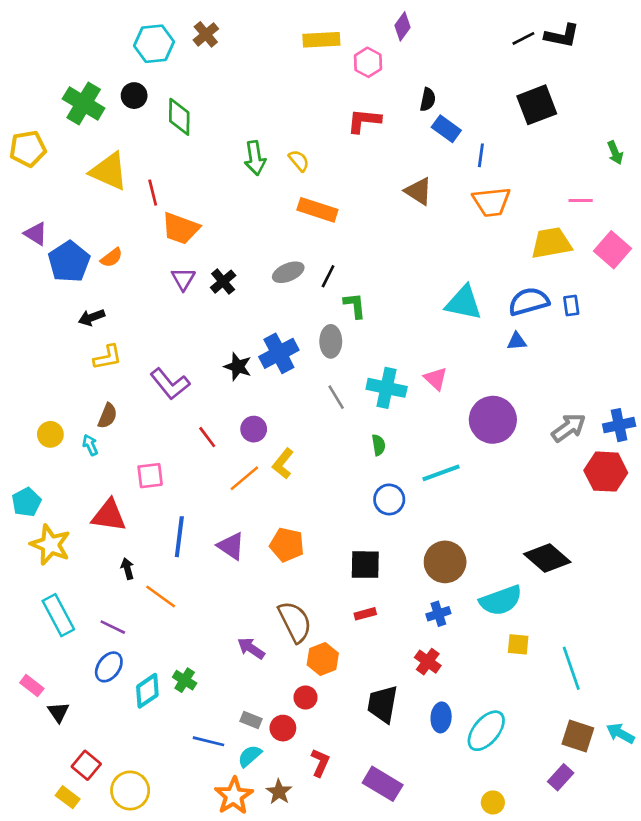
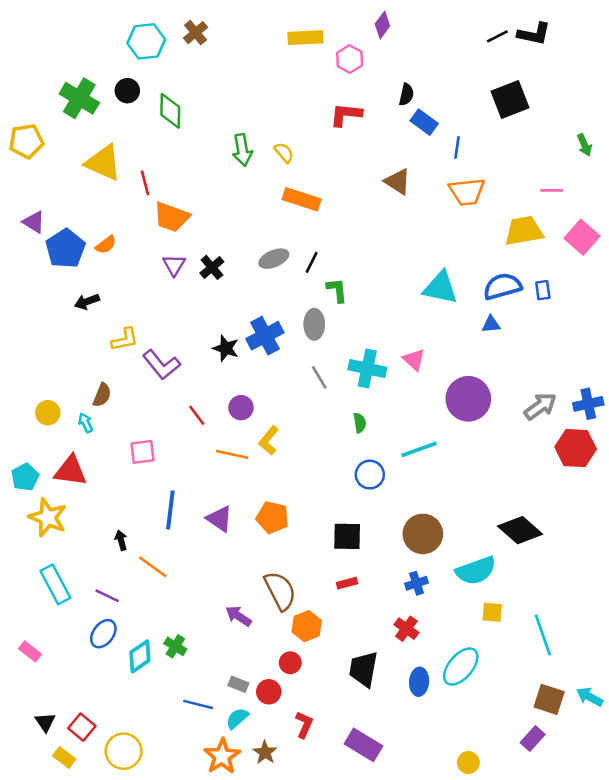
yellow L-shape: (108, 357) -> (125, 339), moved
orange line: (244, 478) -> (232, 454), turned 52
red triangle: (109, 515) -> (70, 471), moved
black triangle: (58, 712) -> (45, 722), moved
cyan ellipse: (486, 731) -> (461, 667), moved

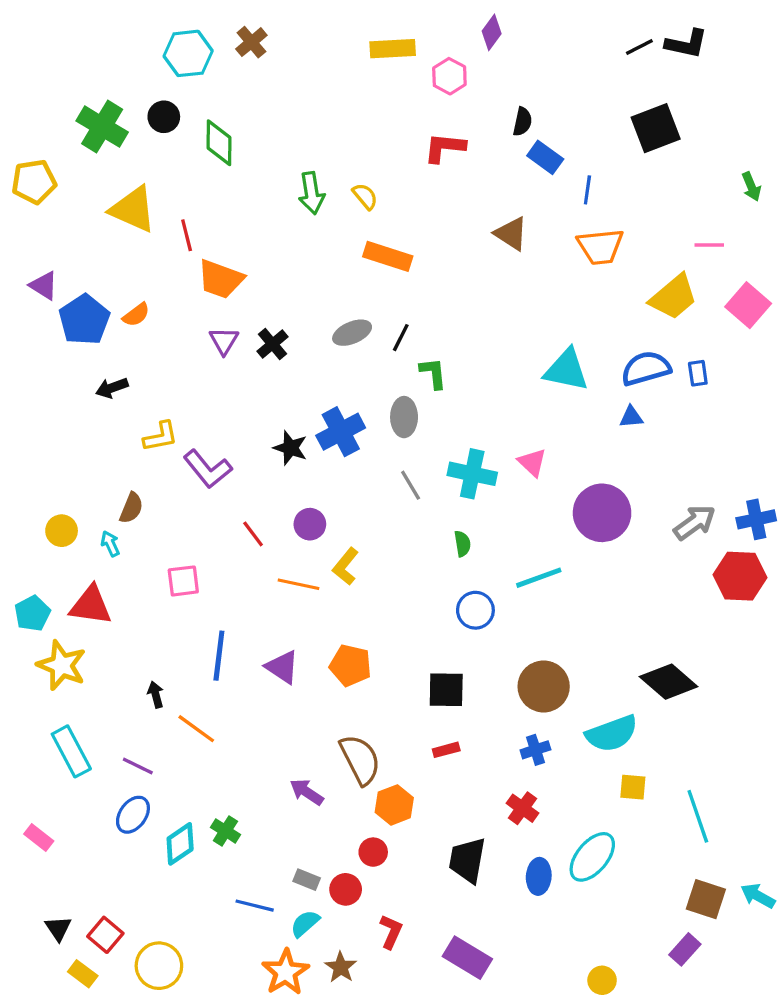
yellow trapezoid: (524, 231) -> (673, 297), turned 150

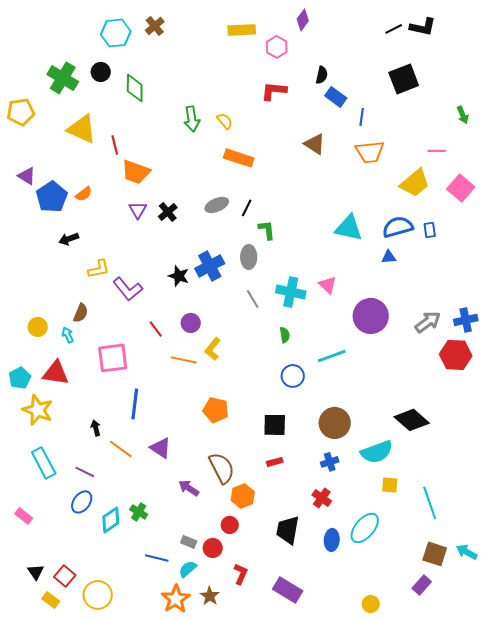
pink square: (183, 581) -> (113, 358), size x1.5
purple triangle: (282, 667) -> (161, 448), moved

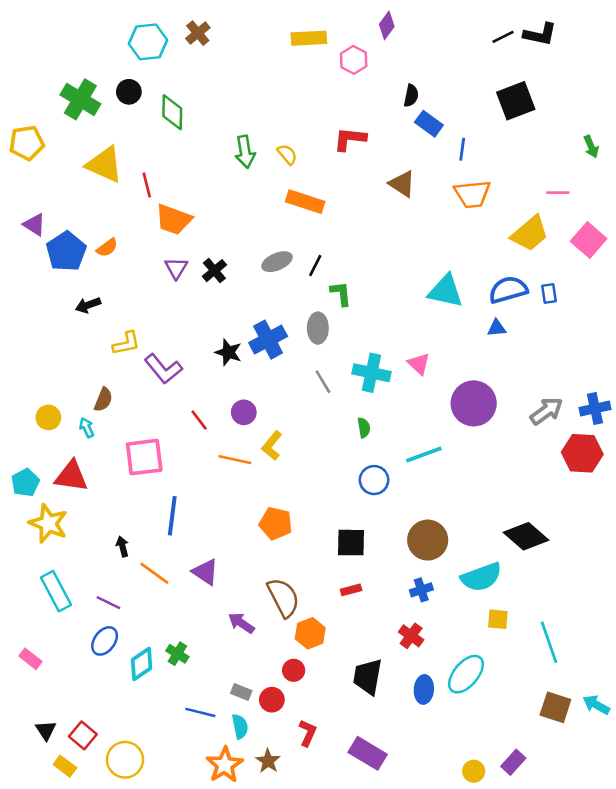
red L-shape: (274, 91) -> (350, 139), moved
cyan semicircle: (188, 569) -> (240, 727), turned 120
purple rectangle: (422, 585) -> (513, 762), moved

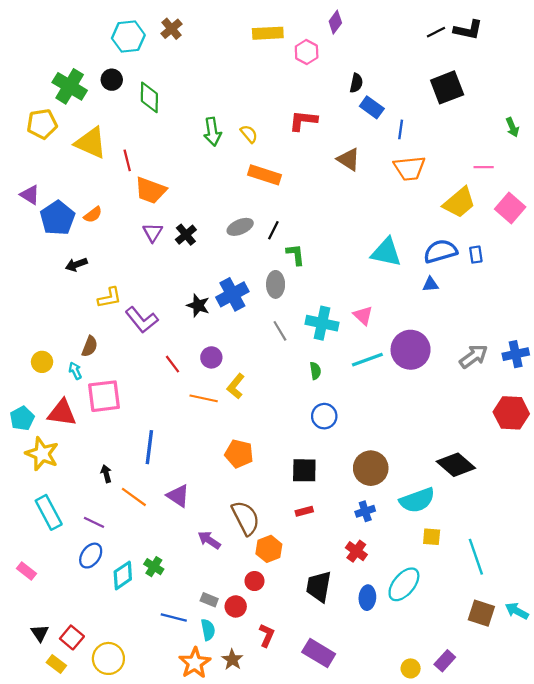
yellow pentagon: (27, 143) -> (42, 124), moved
red hexagon: (582, 453) -> (511, 413), moved
cyan line: (424, 454) -> (367, 360), moved
pink square: (144, 457) -> (104, 396), moved

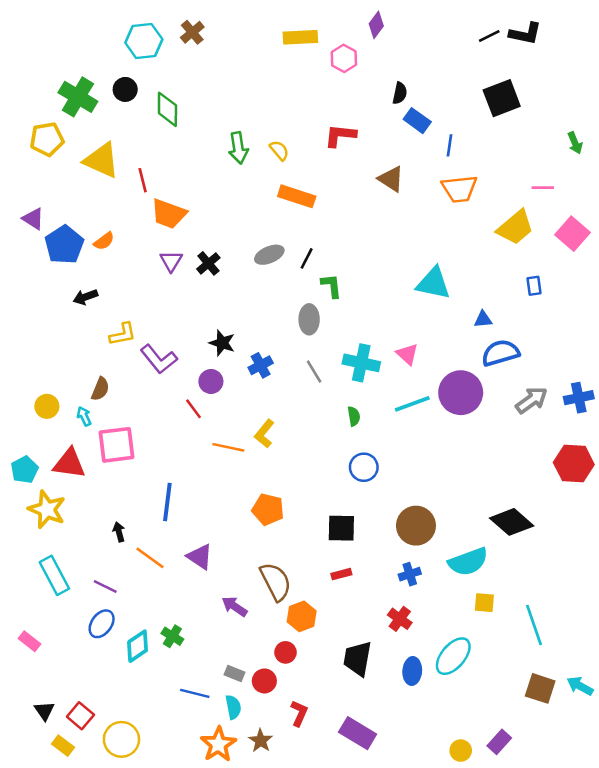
blue semicircle: (440, 251) -> (500, 353), moved
blue cross: (232, 294) -> (261, 365), moved, size x0.7
purple circle: (211, 357) -> (211, 381), moved

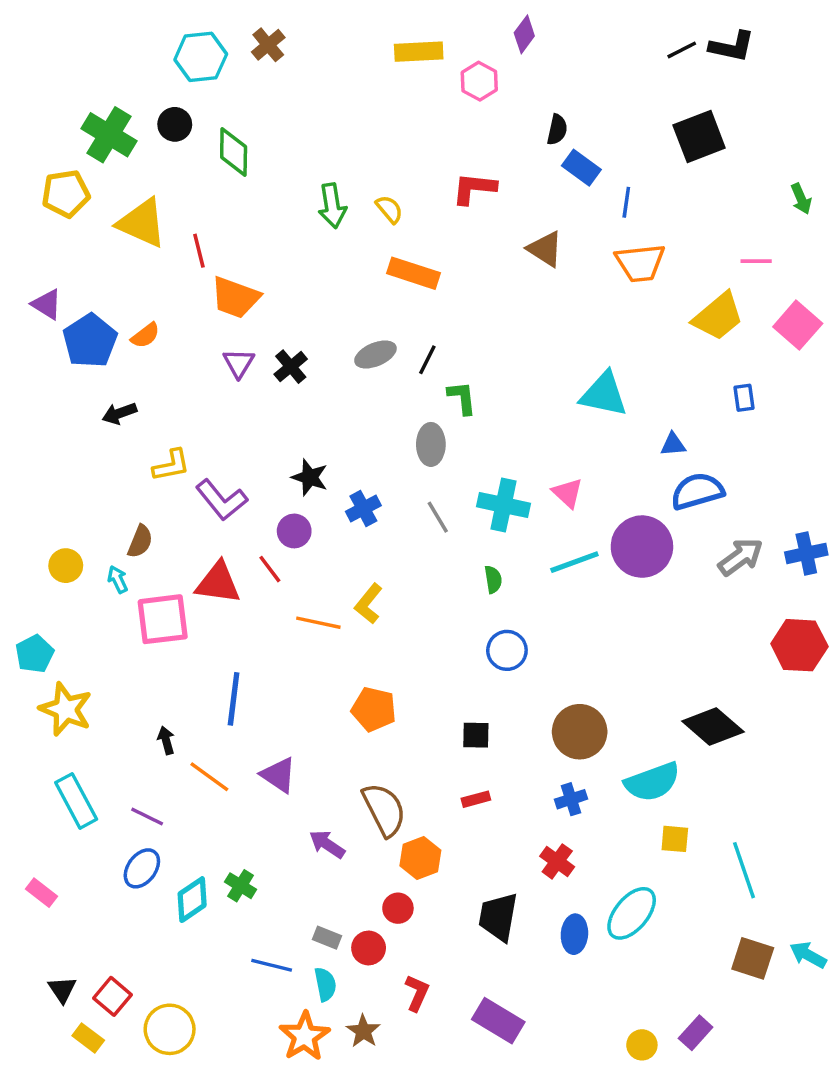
red triangle: (69, 463) -> (218, 583), moved
black square: (341, 528) -> (476, 735), size x0.7

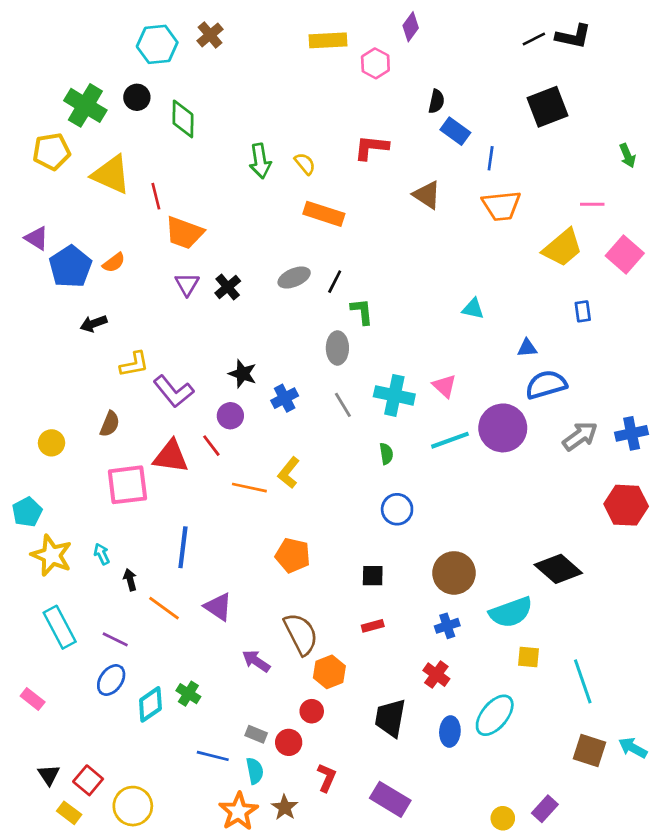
cyan triangle: (604, 394) -> (473, 309), size x0.6
cyan arrow: (118, 579) -> (102, 554), moved

